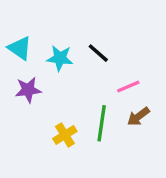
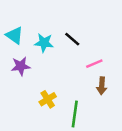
brown arrow: (138, 117) -> (102, 86), turned -49
green line: (102, 123) -> (75, 114), moved

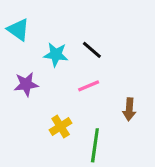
cyan triangle: (15, 35) -> (18, 30), moved
pink line: (94, 64) -> (89, 86), moved

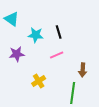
black line: (92, 50) -> (59, 32), turned 32
green line: (95, 145) -> (73, 93), moved

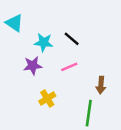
black line: (59, 32) -> (72, 39), turned -32
purple star: (17, 54) -> (33, 66), moved

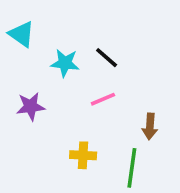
purple star: (33, 66) -> (31, 106), moved
yellow cross: (47, 99) -> (83, 155), moved, turned 35

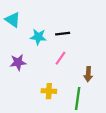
black line: (107, 58) -> (63, 34), turned -48
pink line: (103, 99) -> (61, 58), turned -32

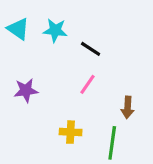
black line: (63, 34) -> (91, 49), turned 40
cyan star: (38, 37) -> (55, 30), moved

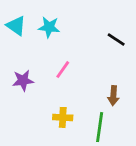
black line: (91, 49) -> (116, 39), moved
pink line: (87, 84) -> (63, 70), moved

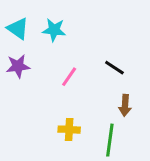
black line: (116, 39) -> (114, 68), moved
purple star: (23, 81) -> (18, 66), moved

